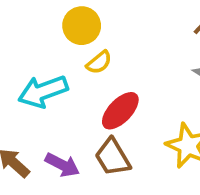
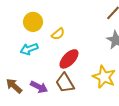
yellow circle: (82, 26) -> (33, 22), moved
cyan arrow: (43, 91) -> (29, 49), size x0.7

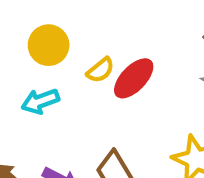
red ellipse: (69, 59) -> (134, 78), moved

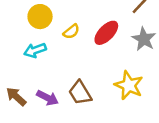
red ellipse: (134, 78) -> (106, 33), moved

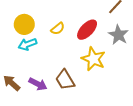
yellow circle: (40, 17) -> (24, 24), moved
yellow star: (129, 85) -> (93, 59), moved

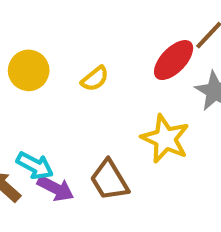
red ellipse: (87, 30) -> (174, 60), moved
cyan arrow: (27, 44) -> (35, 166), moved, turned -132

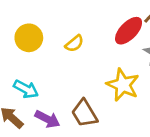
cyan arrow: (35, 166) -> (26, 89), moved

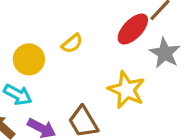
yellow circle: (29, 38) -> (29, 59), moved

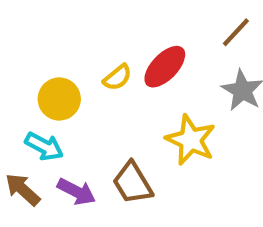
red ellipse: (133, 29) -> (165, 67), moved

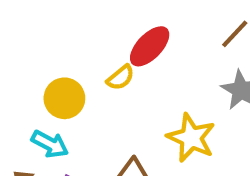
red ellipse: (165, 67) -> (150, 46), moved

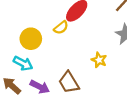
yellow star: (191, 138) -> (99, 60), size x0.6

